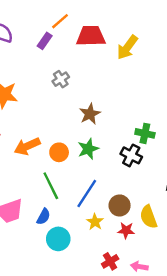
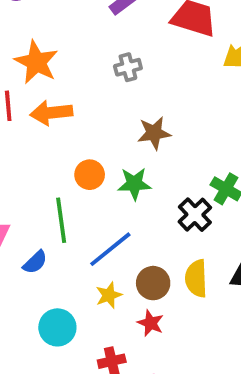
orange arrow: (27, 146) -> (51, 113), moved
yellow semicircle: (149, 217) -> (196, 278), moved
cyan circle: (58, 239) -> (57, 327), moved

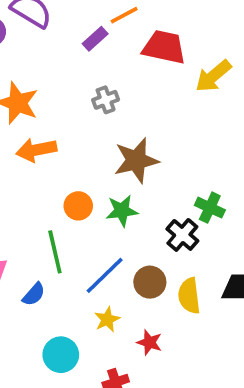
brown star: (154, 133) -> (136, 160), size x1.4
brown circle: (153, 283) -> (150, 282), moved

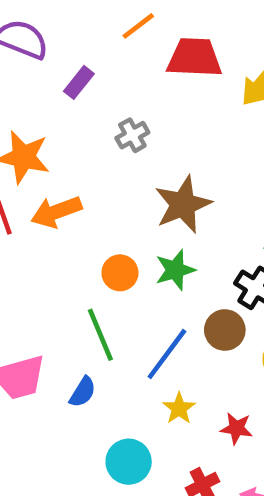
purple rectangle: (95, 39) -> (79, 82), moved
brown circle: (150, 282) -> (225, 330), moved

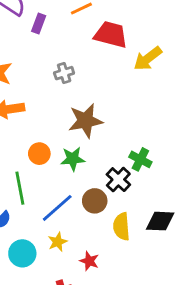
purple rectangle: (79, 82) -> (39, 24), moved, turned -30
cyan circle: (129, 462) -> (22, 253), moved

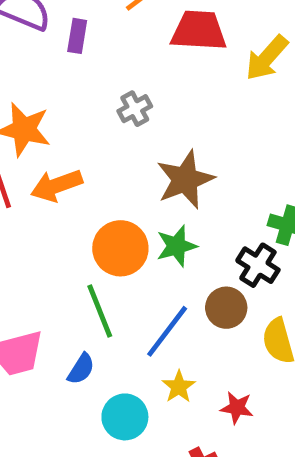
orange circle: (39, 154) -> (120, 248), size x1.5

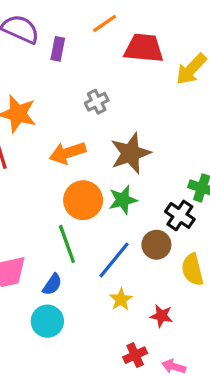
orange arrow: (57, 185) -> (68, 153), moved
cyan circle: (125, 417) -> (47, 321), moved

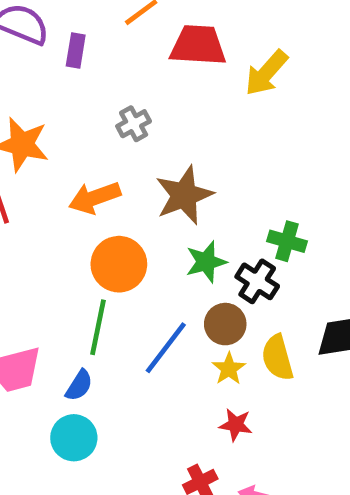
green star: (123, 200) -> (206, 262), moved
green line: (67, 244) -> (98, 327), turned 33
yellow star: (121, 299) -> (229, 369), moved

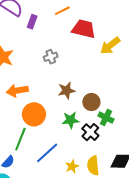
brown star: (184, 195) -> (66, 90), size x0.7
orange arrow: (95, 198) -> (17, 91), moved
brown circle: (225, 324) -> (91, 102), moved

